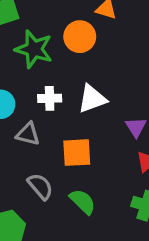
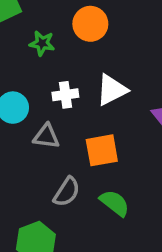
green star: (34, 49) -> (42, 43), size x0.6
gray semicircle: (40, 186) -> (67, 192), turned 80

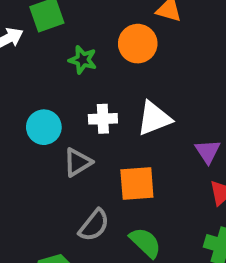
gray triangle: (46, 136) -> (78, 162), turned -44

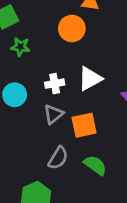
green star: (83, 60) -> (20, 47), moved
gray triangle: (78, 162) -> (53, 114), moved

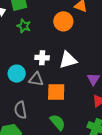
cyan circle: (15, 95) -> (17, 74), moved
gray triangle: (53, 114) -> (36, 79), turned 35
gray semicircle: (58, 158) -> (20, 110), moved, turned 126

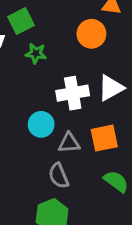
white cross: (42, 58) -> (73, 93), size x1.5
gray triangle: (36, 79) -> (69, 143), moved

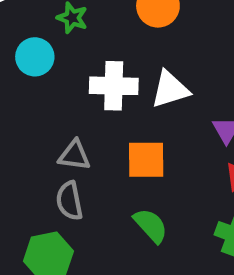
cyan circle: (41, 124) -> (35, 57), moved
gray triangle: (69, 143) -> (74, 155), moved

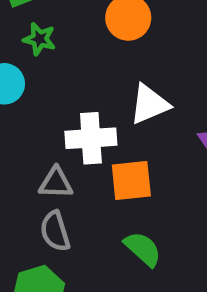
white cross: (114, 86) -> (91, 138), moved

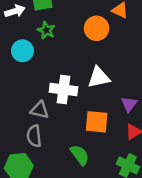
orange square: (131, 180) -> (97, 122), moved

